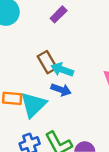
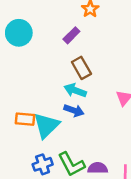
brown rectangle: (47, 62) -> (81, 68), moved

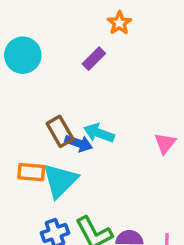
brown rectangle: (81, 68) -> (60, 131), moved
blue arrow: (74, 110) -> (79, 143), moved

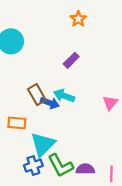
purple rectangle: (94, 59) -> (71, 60), moved
cyan triangle: (60, 181) -> (43, 144), moved

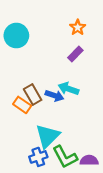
orange star: (78, 19) -> (78, 27), moved
brown rectangle: (37, 95) -> (33, 94), moved
orange rectangle: (17, 123) -> (22, 105), moved, turned 30

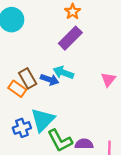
purple rectangle: (75, 54) -> (70, 38), size x1.5
blue cross: (38, 157) -> (22, 128), moved

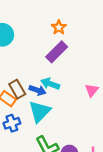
cyan triangle: (43, 120) -> (40, 111), moved
blue cross: (22, 128) -> (12, 123), moved

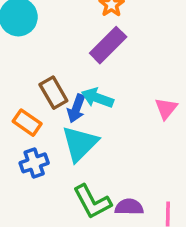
brown rectangle: (17, 89) -> (53, 93), moved
blue arrow: (37, 90) -> (76, 108), turned 91

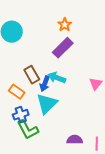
green L-shape: (92, 202) -> (28, 130), moved

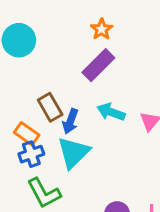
cyan arrow: (57, 78) -> (111, 112), moved
blue cross: (21, 115) -> (31, 154), moved

